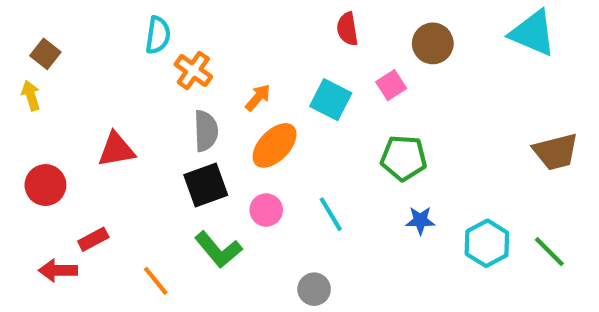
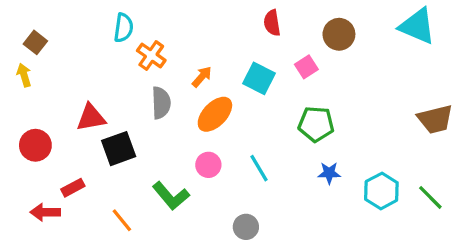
black square: (206, 185) -> (119, 149), moved

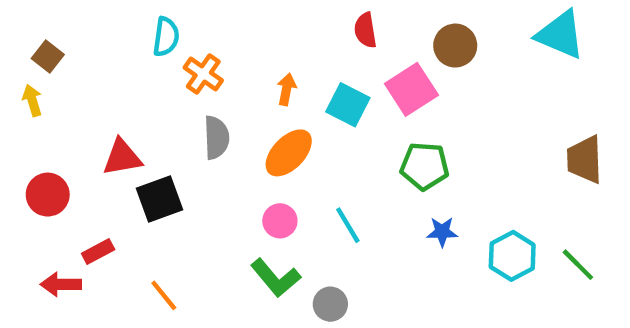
pink square: (306, 67) -> (411, 89), size x1.6
orange arrow: (202, 77) -> (287, 89), moved, turned -30
brown trapezoid: (435, 119) -> (585, 159), turned 102
green L-shape: (171, 196) -> (276, 278), moved

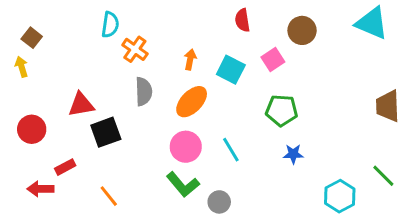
pink square: (411, 89) -> (273, 59), size x0.7
pink circle: (280, 221) -> (186, 147), size x1.4
cyan hexagon: (512, 256) -> (340, 196), moved

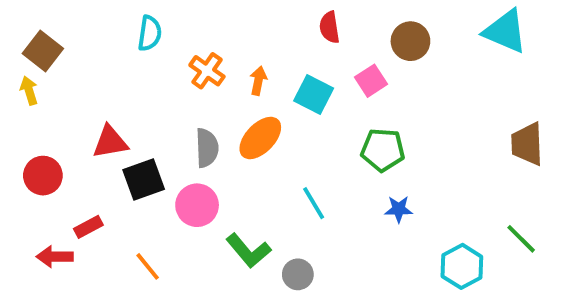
brown square: (32, 38) -> (43, 51), size x1.4
orange cross: (135, 49) -> (207, 71), moved
gray semicircle: (144, 91) -> (207, 148), moved
pink circle: (186, 147) -> (197, 205), moved

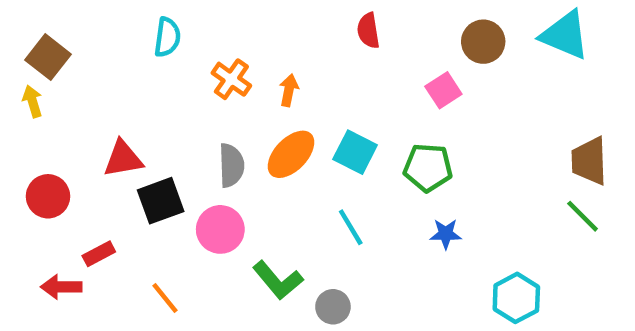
brown circle: (410, 41) -> (483, 42), moved
pink square: (371, 81) -> (443, 90), moved
cyan square: (314, 95) -> (355, 152), moved
green line: (521, 239) -> (583, 216), moved

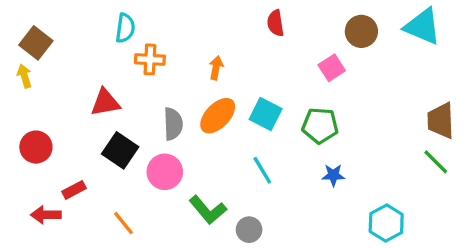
orange cross: (231, 79) -> (150, 59), moved, turned -32
red triangle: (123, 159) -> (105, 102), moved
black square: (161, 201) -> (120, 150), turned -36

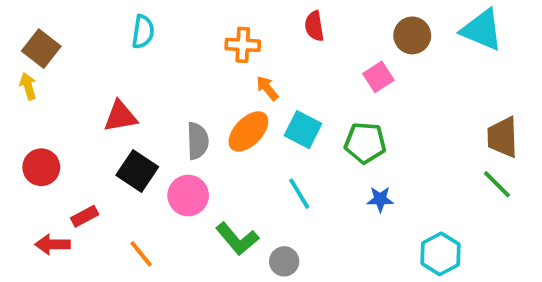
orange cross: (150, 59) -> (243, 45), moved
orange arrow: (216, 68) -> (267, 88), moved, turned -50

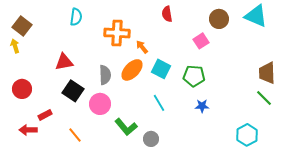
orange cross: (243, 45) -> (117, 33), moved, size x1.4
cyan hexagon: (440, 254) -> (247, 135), moved

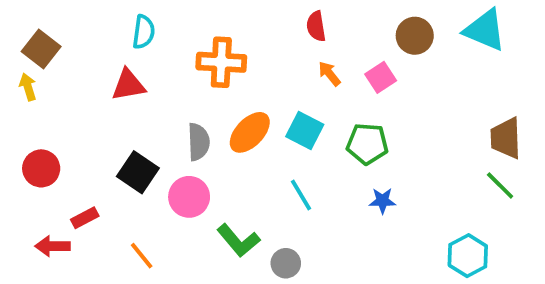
orange arrow: (142, 47) -> (329, 74), moved
red triangle: (64, 62) -> (128, 85), moved

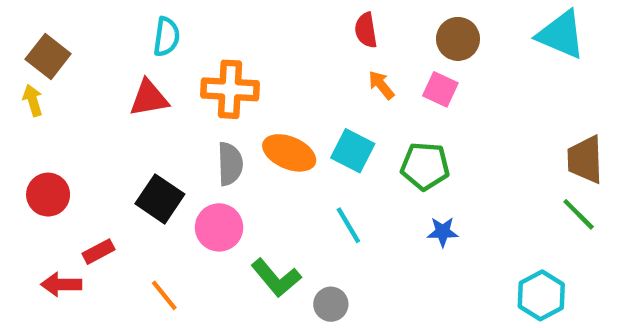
brown circle: (415, 36) -> (458, 39), moved
orange cross: (221, 62) -> (230, 89), moved
pink square: (381, 77) -> (440, 89), turned -32
orange ellipse: (250, 132) -> (289, 153), turned 69

